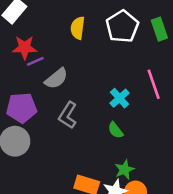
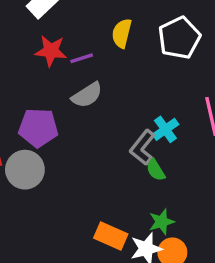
purple line: (35, 61) -> (82, 58), moved
gray L-shape: (68, 115) -> (143, 147), moved

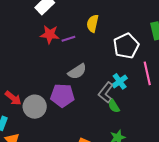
white pentagon: (179, 38) -> (126, 46), moved
gray semicircle: (87, 95) -> (77, 71), moved
purple pentagon: (38, 128) -> (62, 96), moved

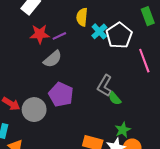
gray semicircle: (77, 71) -> (53, 59), moved
cyan cross: (120, 81) -> (99, 31), moved
purple pentagon: (62, 96) -> (61, 95), turned 30

